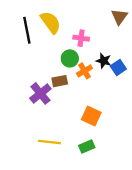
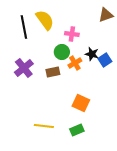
brown triangle: (119, 17) -> (106, 15), turned 35
purple cross: (40, 93) -> (24, 68), moved

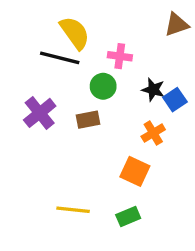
black line: (24, 27) -> (60, 58), moved, turned -65
orange cross: (75, 63) -> (153, 133), moved

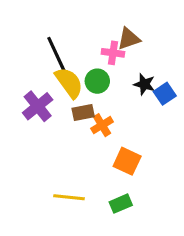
brown triangle: (177, 24) -> (129, 39), moved
yellow semicircle: (75, 33) -> (69, 83), moved
black line: (60, 58) -> (56, 54), turned 51
orange cross: (153, 133) -> (102, 125), moved

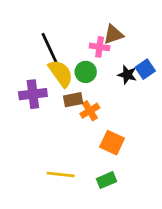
blue square: (165, 94) -> (145, 69), moved
purple cross: (38, 106) -> (33, 94), turned 32

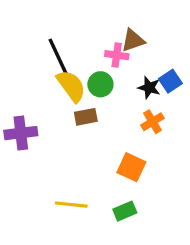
purple cross: (33, 94) -> (21, 133), moved
orange cross: (90, 111) -> (152, 122), moved

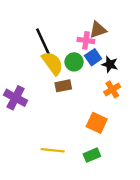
blue square: (170, 81) -> (93, 57), moved
purple cross: (21, 133) -> (16, 98), turned 35

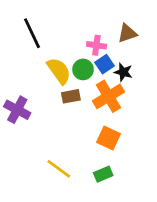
brown triangle: (98, 30) -> (127, 33), moved
black line: (43, 42) -> (32, 33), moved
orange cross: (112, 89) -> (109, 96), moved, size x1.6
yellow line: (53, 150) -> (59, 169), turned 30

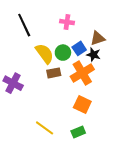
brown triangle: (127, 33) -> (98, 38), moved
pink cross: (96, 45) -> (67, 22), moved

